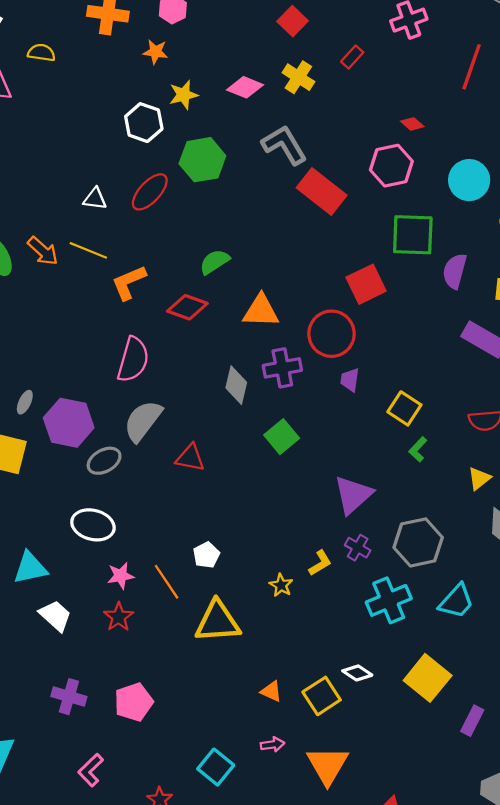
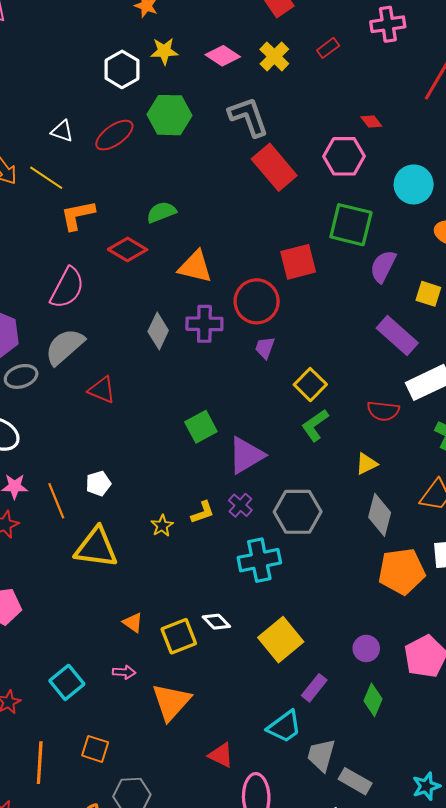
green square: (282, 437) -> (201, 427), moved
green L-shape: (418, 449) -> (315, 425), size x1.4
cyan trapezoid: (456, 601) -> (284, 727), moved

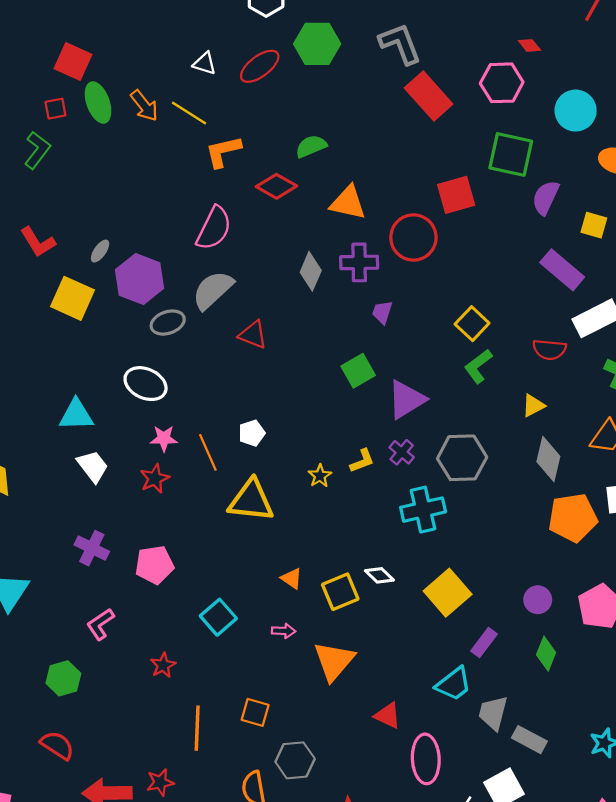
purple trapezoid: (265, 348) -> (382, 312), moved
cyan square: (67, 682) -> (218, 617), moved

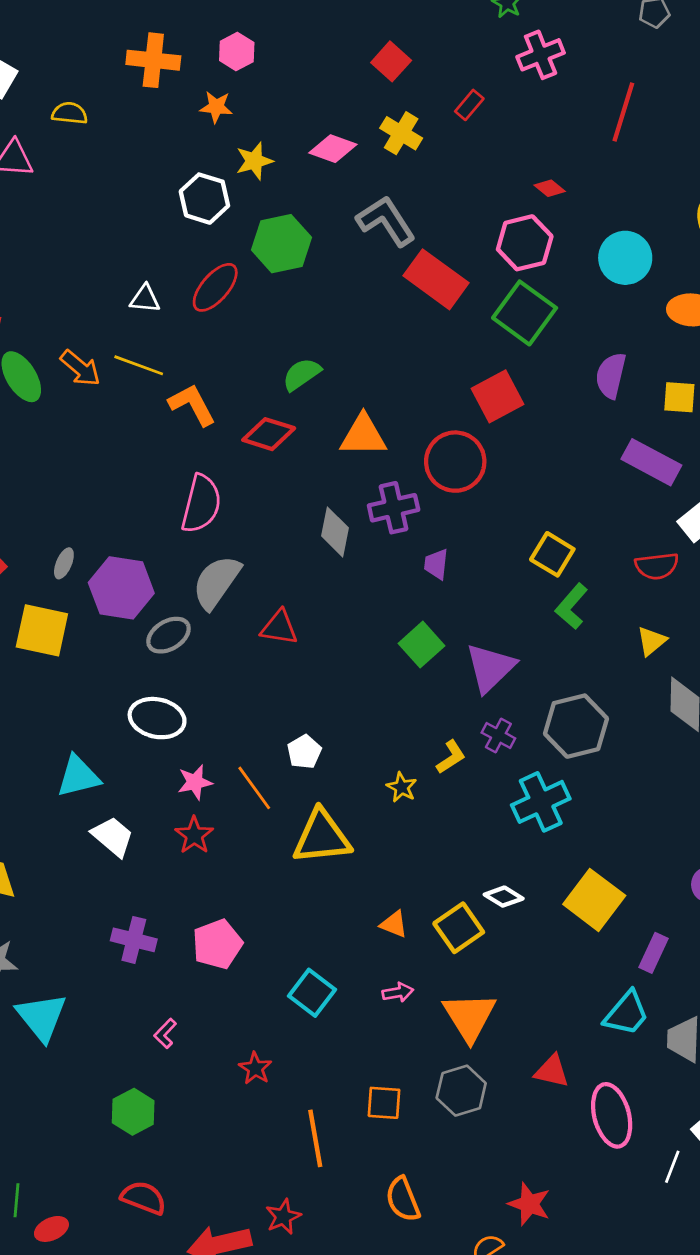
orange L-shape: (223, 152) -> (192, 405), turned 87
green square: (511, 154) -> (525, 313), moved, turned 36
pink L-shape: (100, 624) -> (165, 1033), size x0.7
gray hexagon: (295, 760) -> (461, 1091), moved

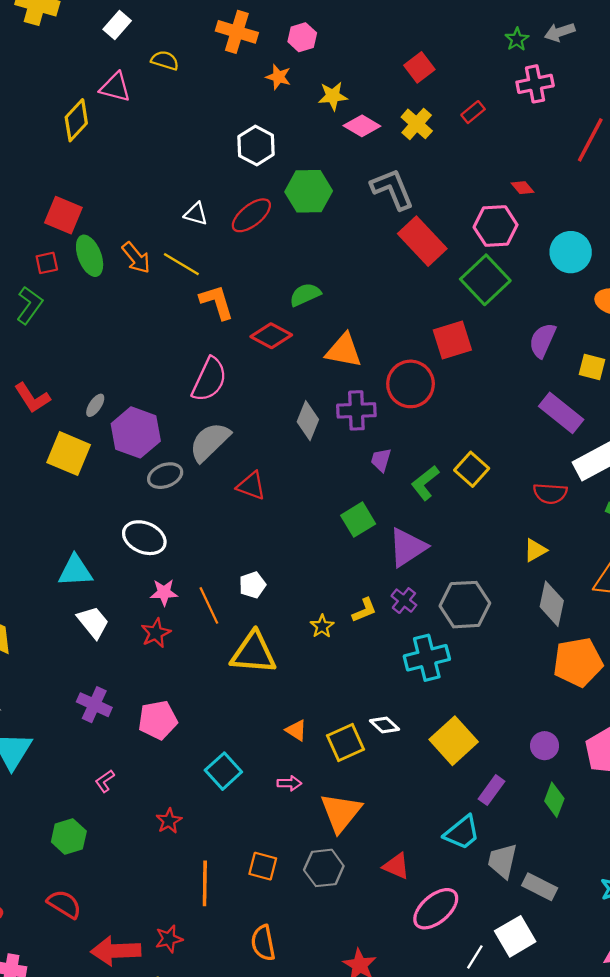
yellow star: (254, 161) -> (333, 96), moved
green L-shape: (572, 606) -> (425, 483), moved
pink ellipse: (612, 1115) -> (436, 909), turned 54

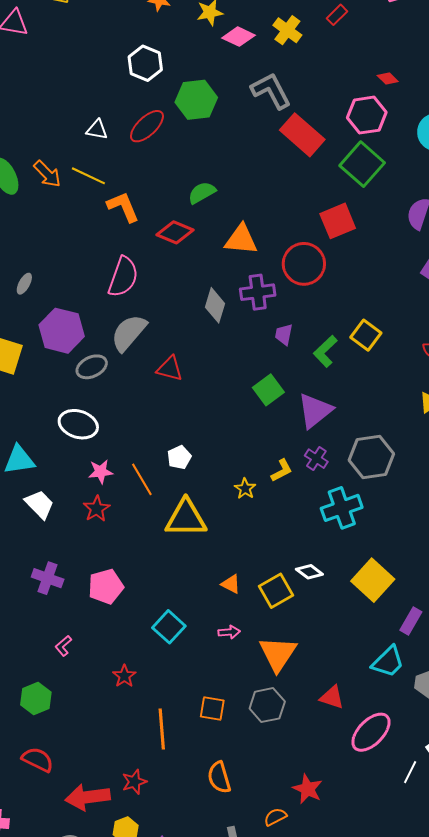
gray ellipse: (95, 405) -> (24, 284), moved

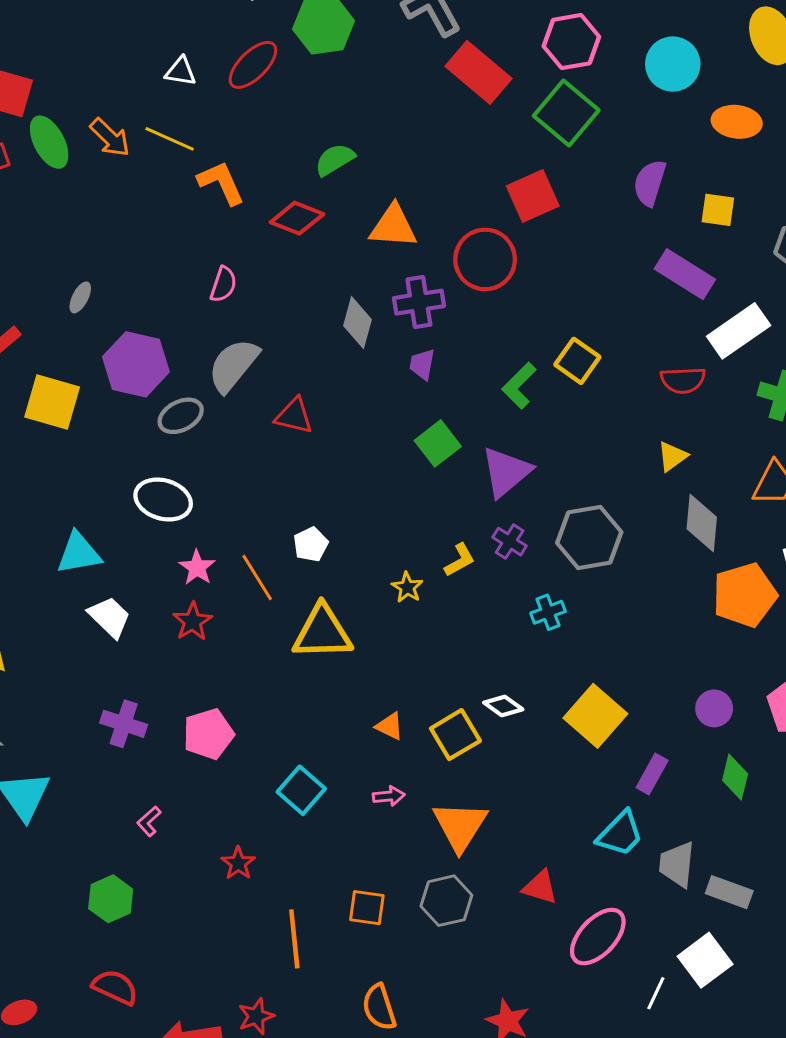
pink semicircle: (123, 277) -> (223, 284), size x0.6
purple trapezoid: (284, 334) -> (422, 364), moved
pink star: (101, 472) -> (197, 568), turned -30
cyan cross: (342, 508) -> (548, 612), size x0.6

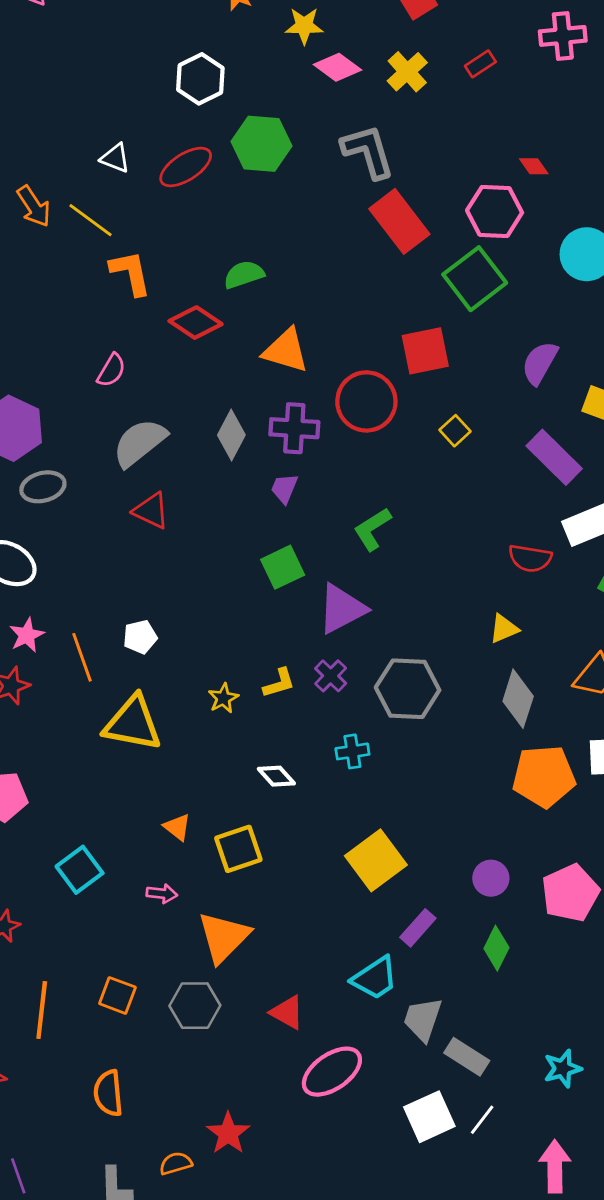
yellow square: (577, 361) -> (455, 431), moved, size x0.7
gray semicircle: (233, 365) -> (140, 443), moved
white diamond: (503, 706) -> (276, 776), moved
white line: (656, 993) -> (482, 1120), moved

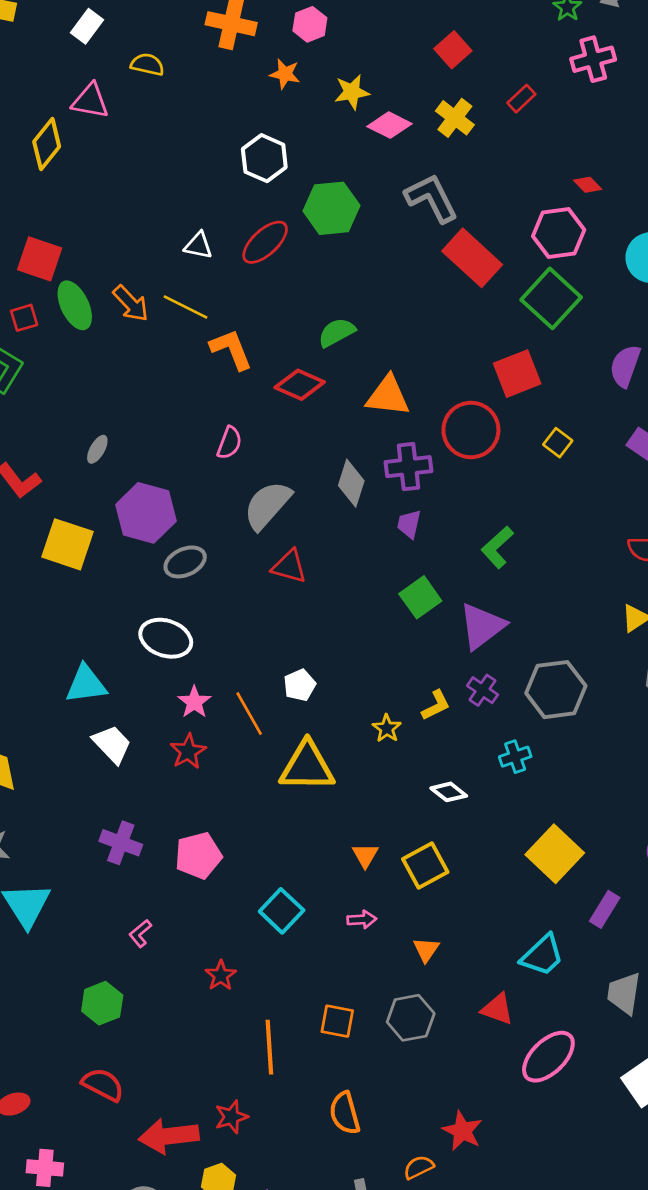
orange triangle: (177, 827) -> (365, 855), turned 32
orange triangle: (224, 937) -> (426, 950), size x0.5
cyan trapezoid: (375, 978) -> (542, 955), moved

